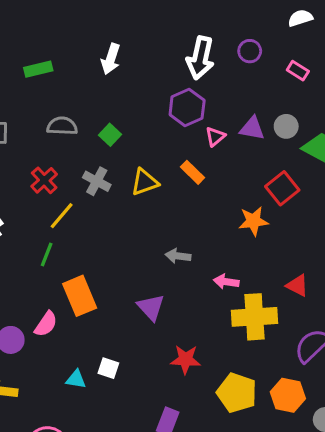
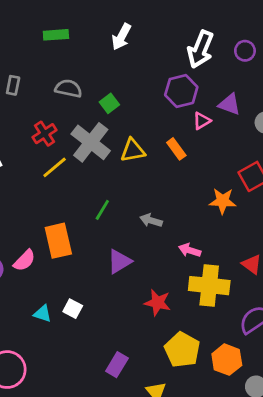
purple triangle: (252, 128) -> (230, 104), moved
gray cross: (97, 181) -> (91, 142), size x1.6
green line: (47, 254) -> (102, 210), moved
purple triangle: (151, 307) -> (119, 262), turned 32
red star: (185, 359) -> (158, 303), moved

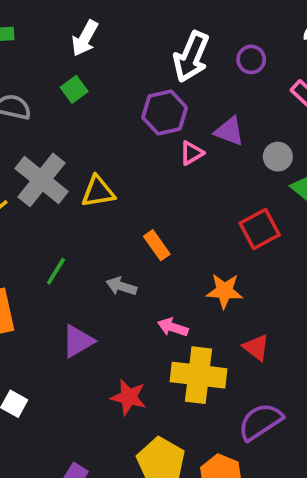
green square: (109, 103) -> (74, 89), moved
orange rectangle: (176, 149) -> (157, 245), moved
orange star: (223, 201) -> (224, 291), moved

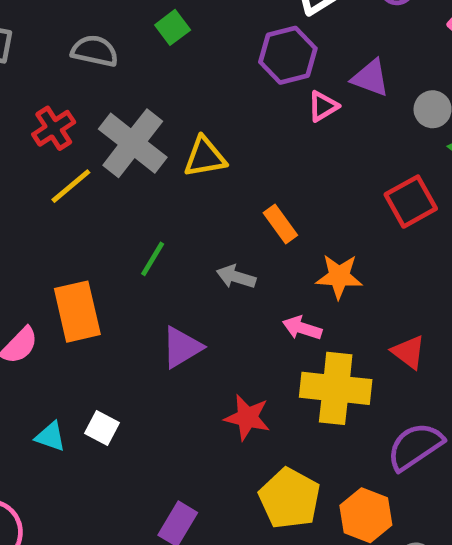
orange star: (224, 291) -> (339, 276), moved

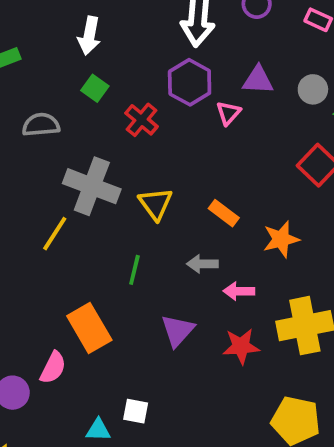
red cross: (54, 128) -> (141, 120), moved
yellow triangle: (205, 157) -> (156, 204), moved, turned -39
pink arrow: (302, 328) -> (239, 291), moved
red star: (247, 417) -> (241, 346), moved

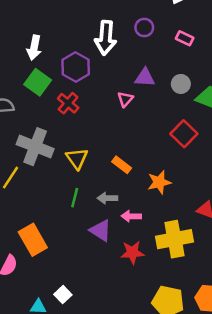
purple hexagon: (190, 82) -> (76, 67), moved
green square: (95, 88) -> (38, 82), size x1.5
green line: (134, 270) -> (75, 198), moved
purple triangle: (178, 331) -> (101, 230), moved, turned -40
white square: (136, 411) -> (63, 295), turned 35

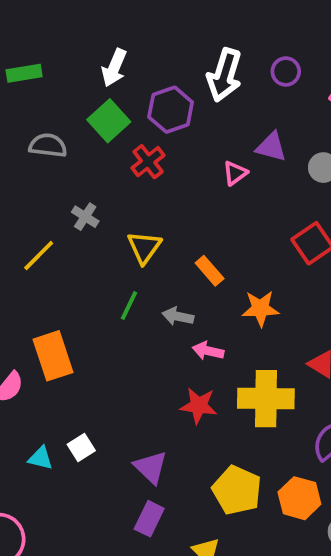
gray cross: (35, 147) -> (85, 217), size x0.5
purple triangle: (101, 230) -> (151, 467), moved

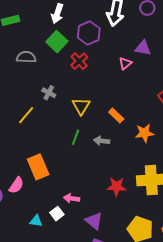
pink arrow: (208, 351) -> (72, 198), moved

